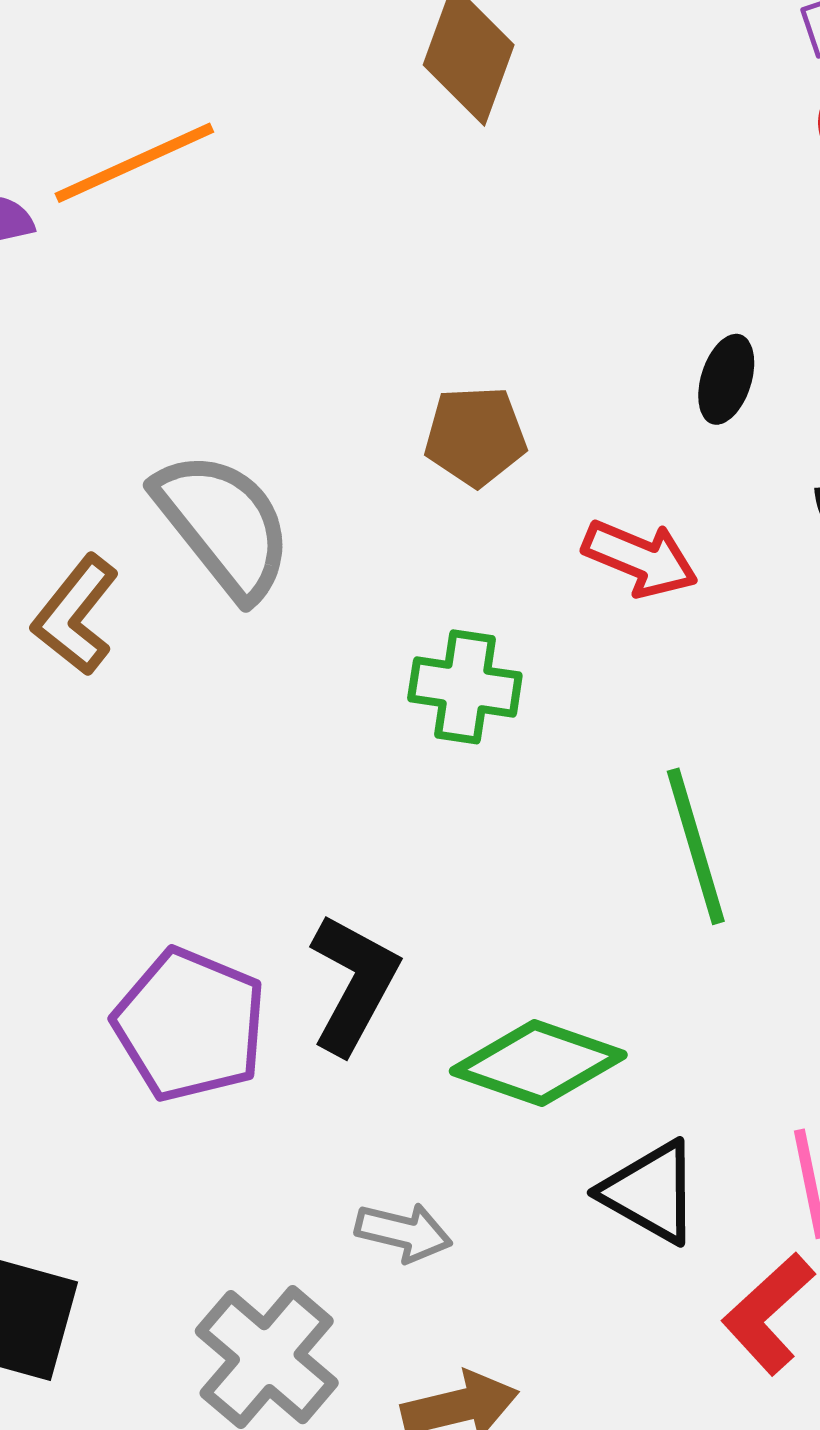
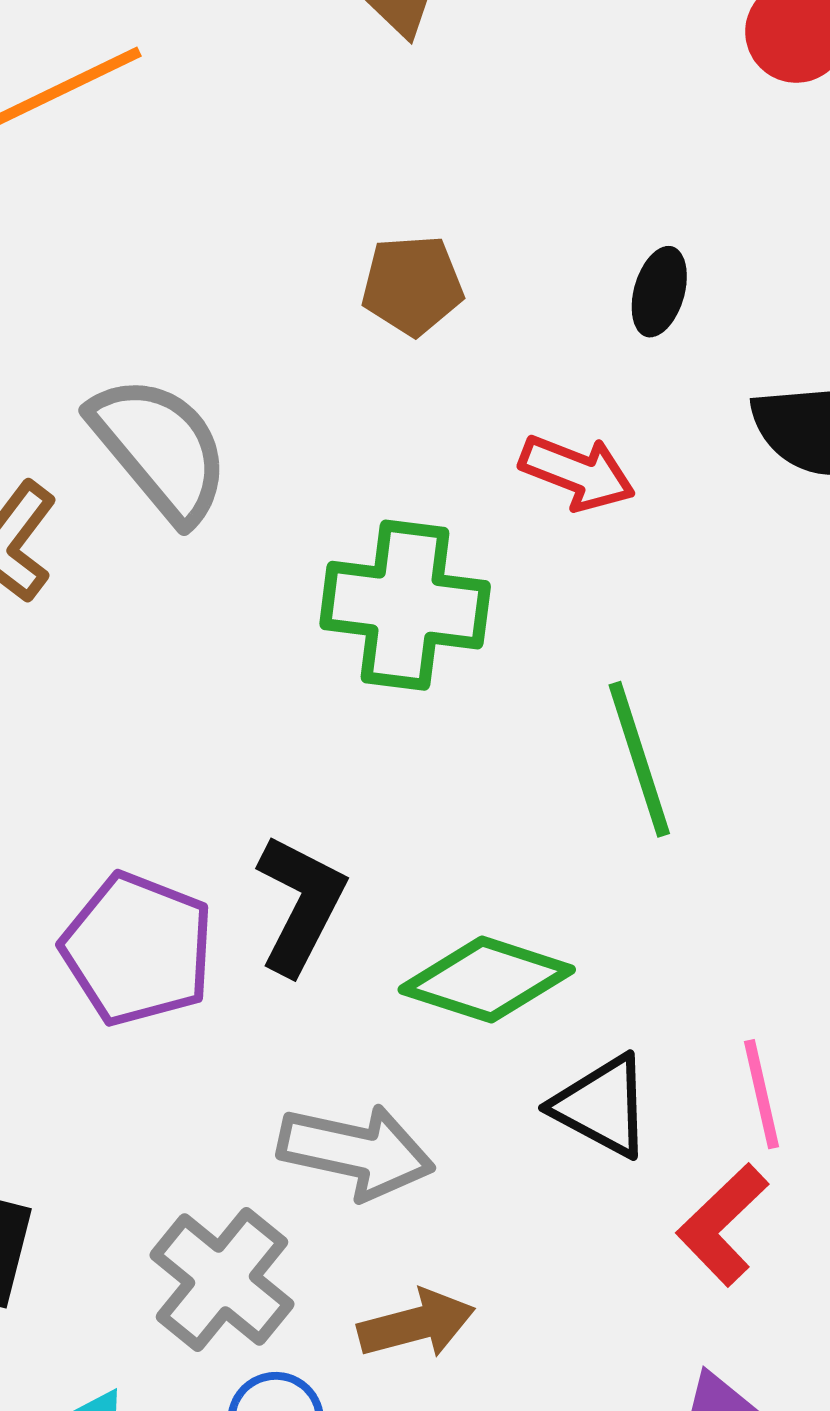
brown pentagon: (475, 436) -> (412, 285), moved
green cross: (465, 687) -> (405, 605), size x1.5
gray arrow: (404, 1232) -> (356, 1152), size x1.6

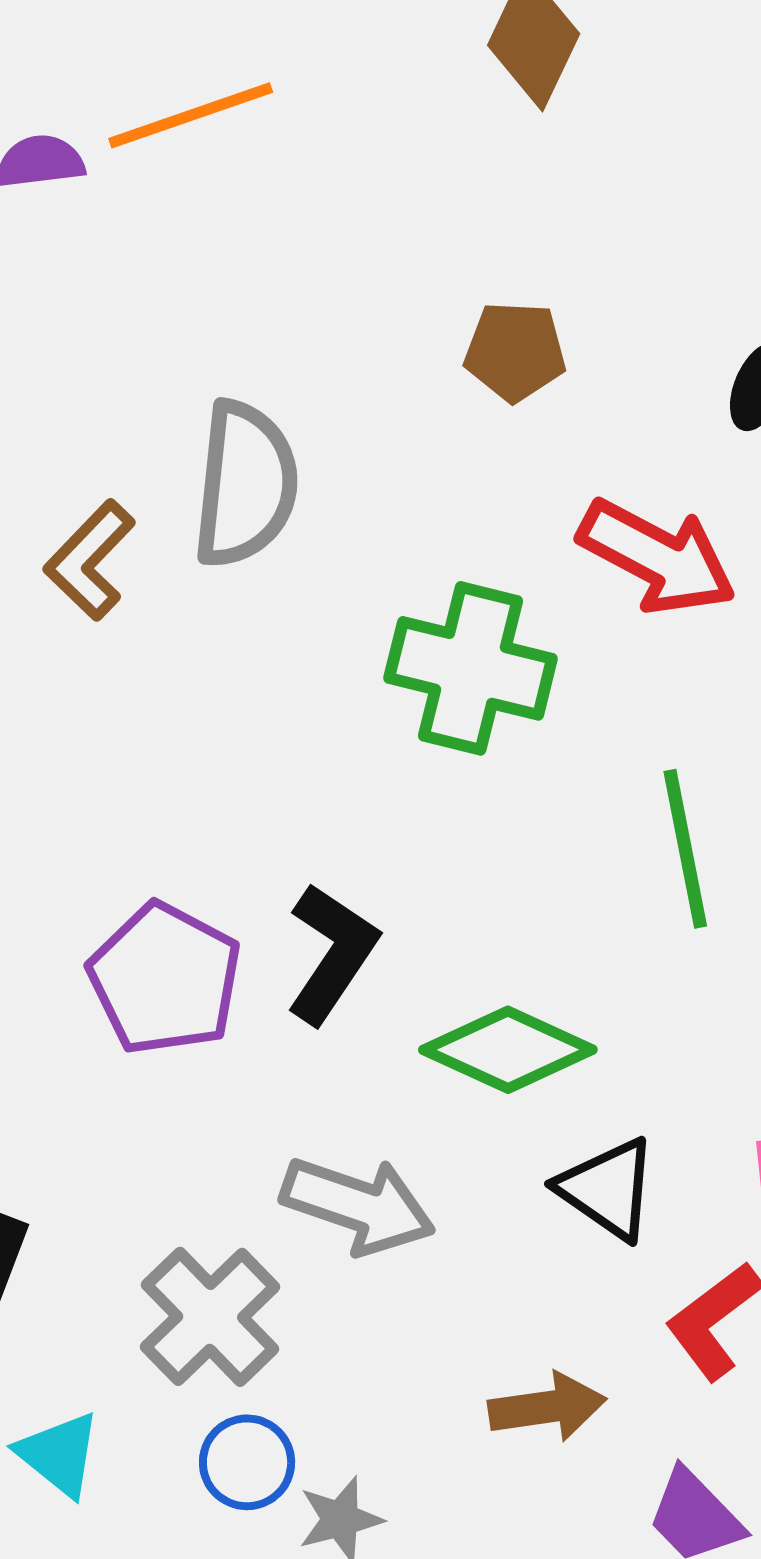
gray semicircle: (160, 449) -> (245, 484), turned 39
red arrow: (577, 473) -> (657, 557), size x1.4
brown arrow: (416, 1324) -> (547, 1407), moved

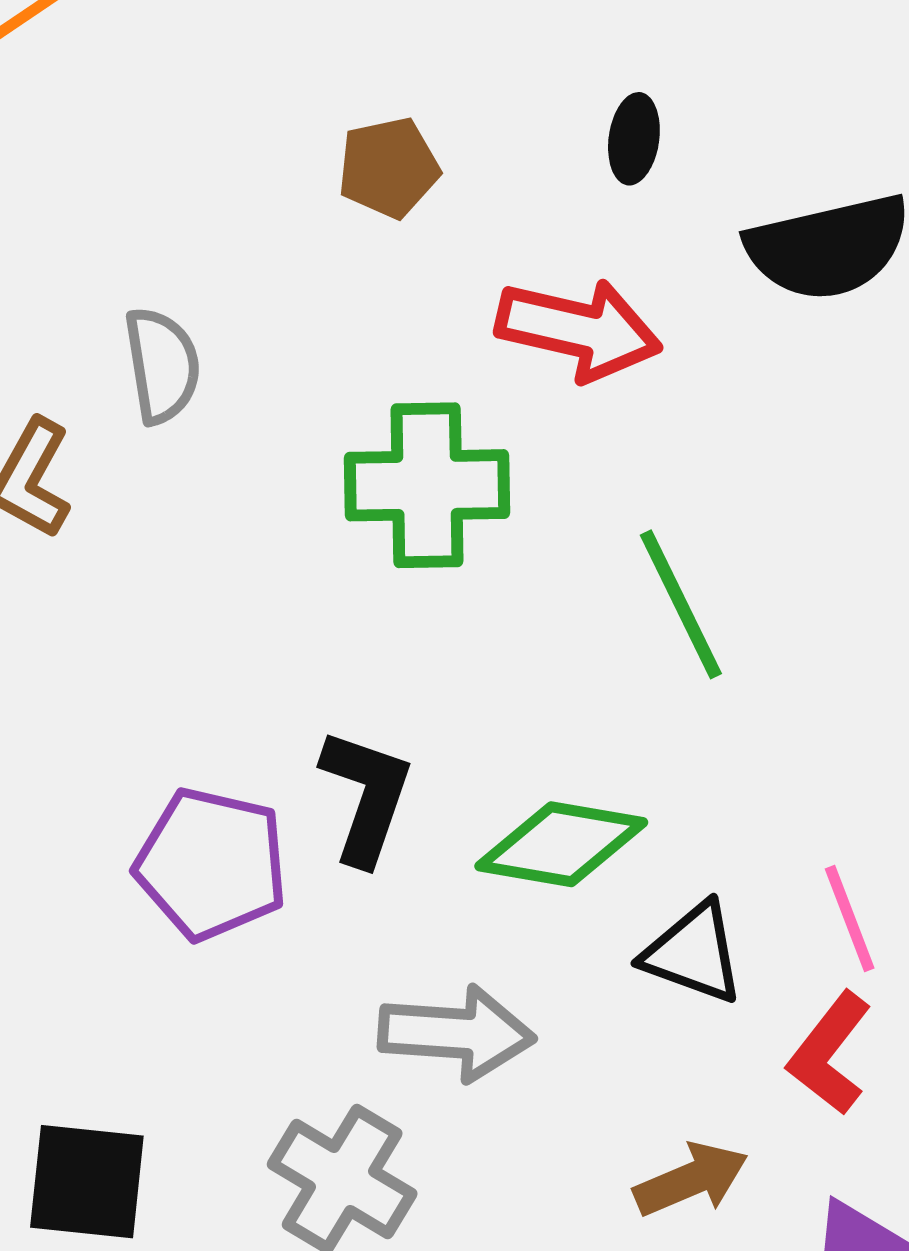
gray semicircle: (245, 484) -> (162, 365), size x0.7

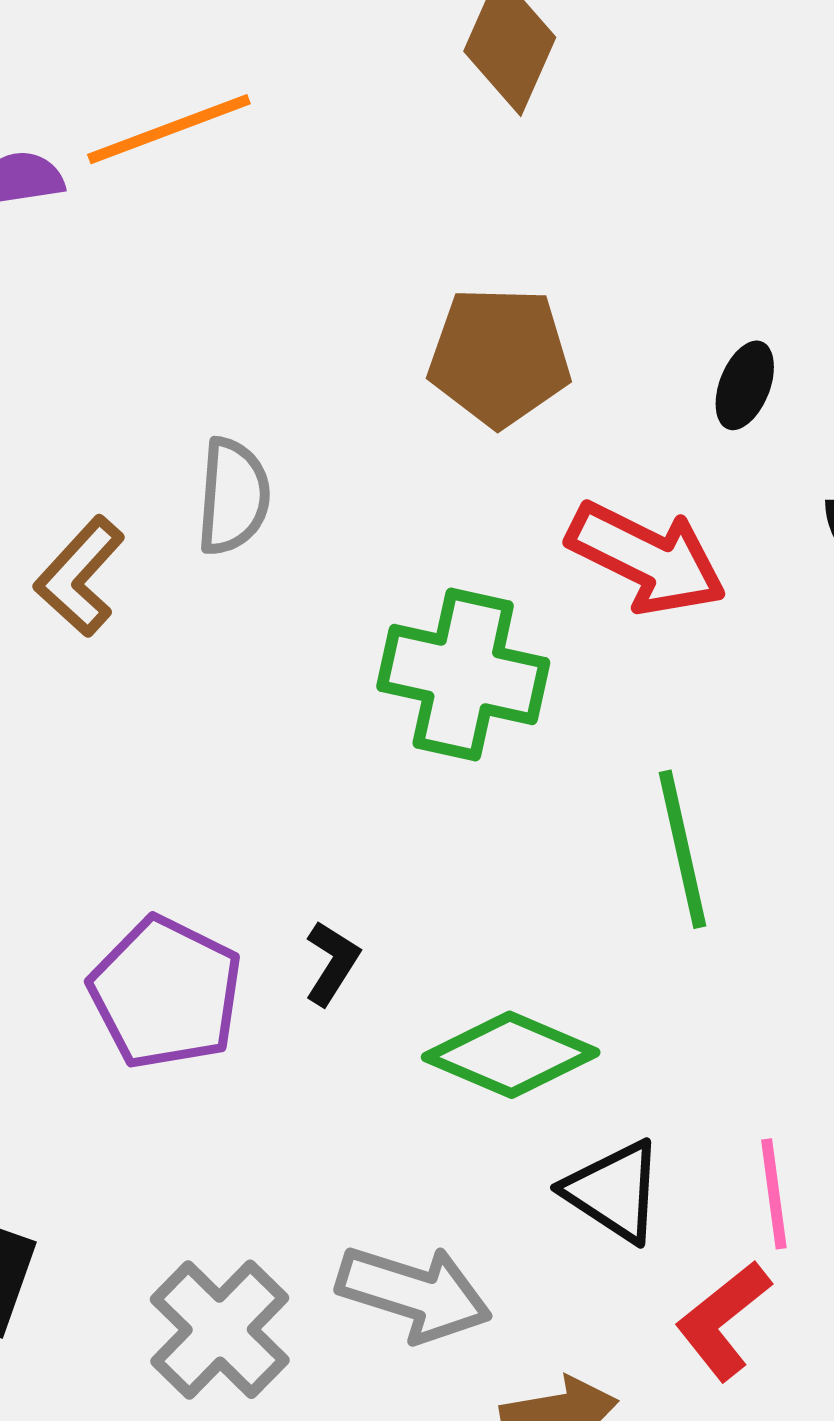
brown pentagon: (389, 168) -> (499, 357), size x1.4
black L-shape: (366, 796) -> (332, 963), size x0.6
gray arrow: (456, 1033) -> (414, 1293), moved

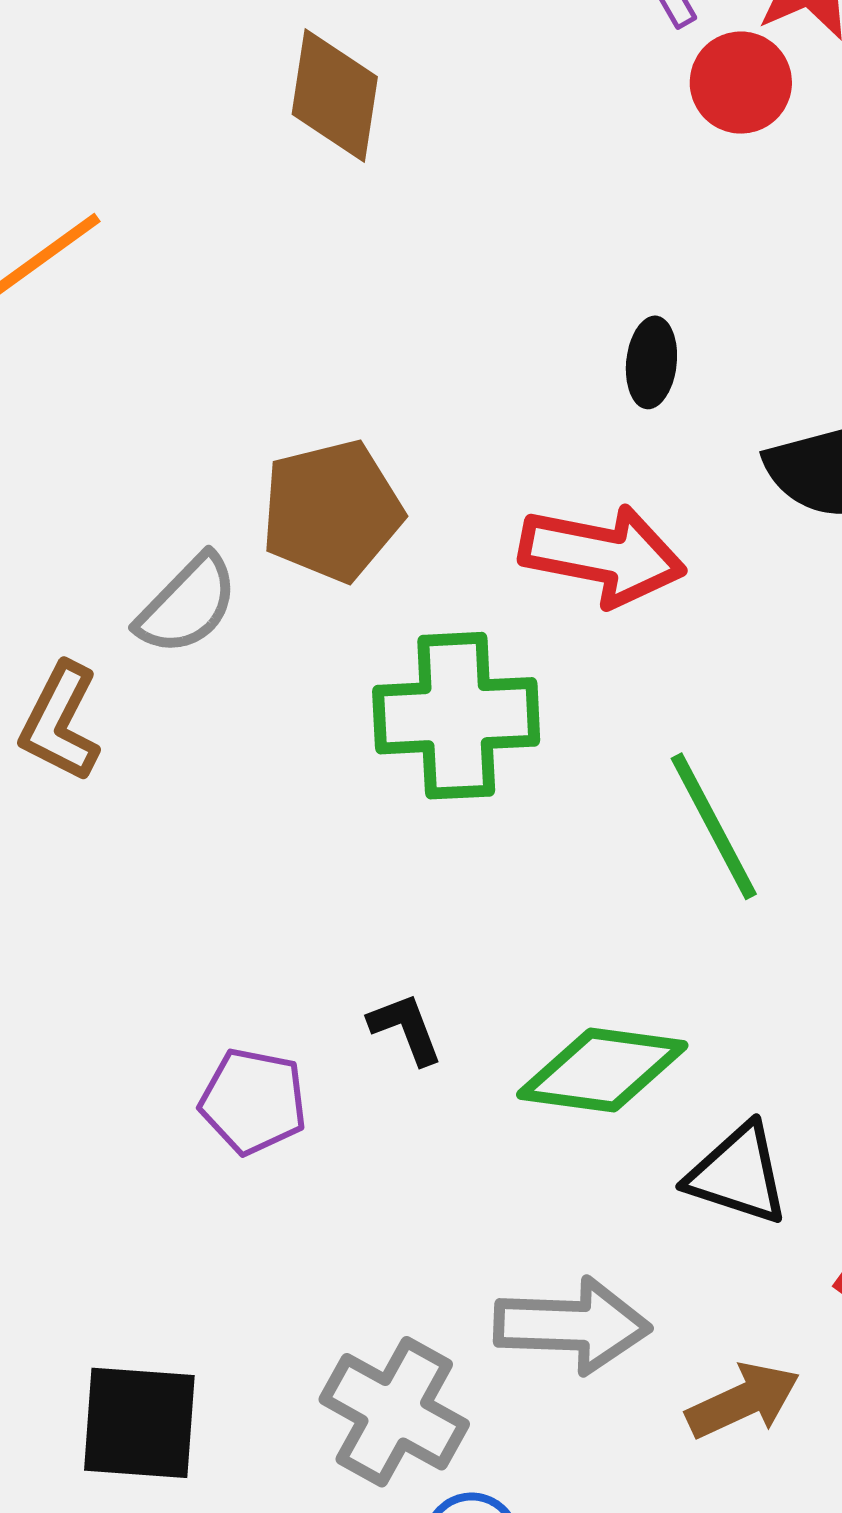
brown pentagon: (499, 357) -> (332, 511), moved
gray semicircle: (233, 496) -> (187, 605), turned 55
black L-shape: (332, 963) -> (406, 1029), turned -38
purple pentagon: (166, 993) -> (253, 1101), size x0.7

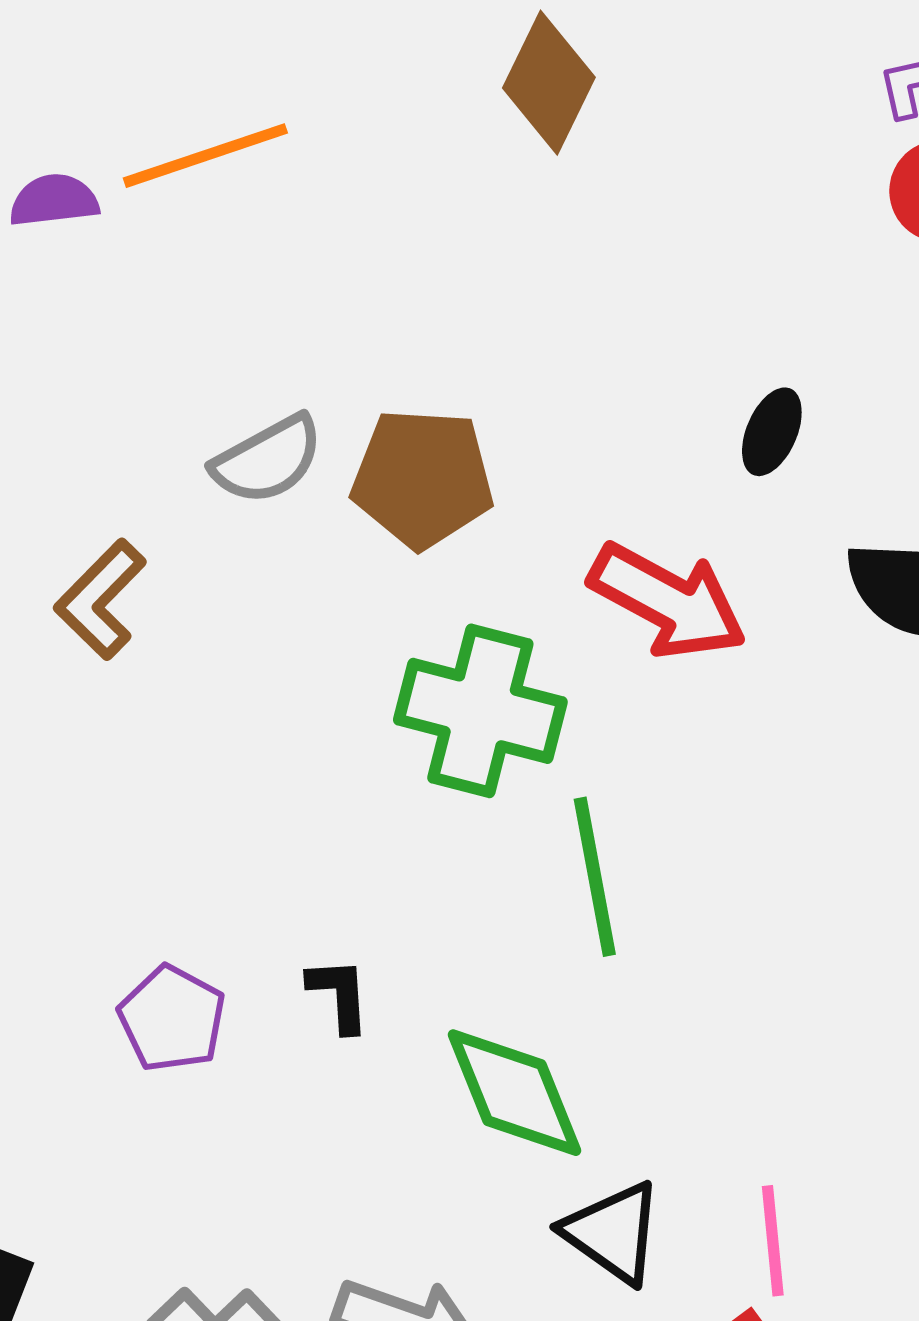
gray semicircle: (187, 605) -> (267, 460), moved
green line: (714, 826) -> (595, 877), moved
green diamond: (602, 1070) -> (514, 1093), turned 43

